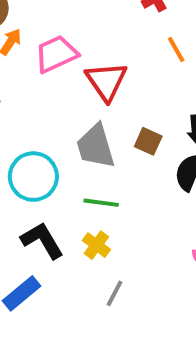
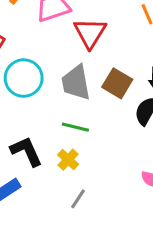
brown square: (148, 141) -> (117, 83), size x1.4
cyan circle: (33, 177) -> (24, 78), moved

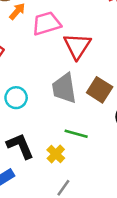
cyan circle: (24, 78) -> (16, 98), moved, size x0.7
green line: (75, 127) -> (76, 134), moved

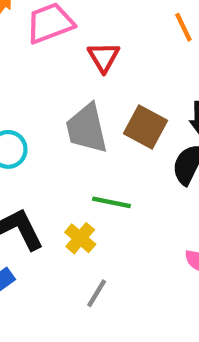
red triangle: (77, 46) -> (104, 57), size x0.7

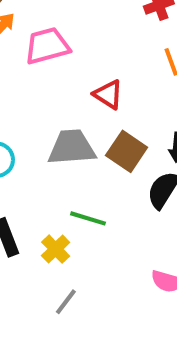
red triangle: (104, 57) -> (108, 95), moved, turned -32
gray trapezoid: (87, 128) -> (72, 147), turned 93

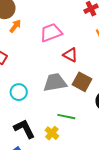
pink trapezoid: (47, 46) -> (51, 33), moved

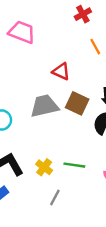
pink trapezoid: (51, 33) -> (22, 32), moved, turned 45
green line: (66, 117) -> (74, 165), moved

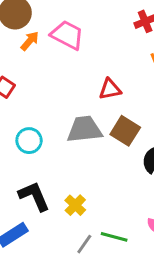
red triangle: (61, 71) -> (110, 89), turned -42
green line: (74, 165) -> (114, 237), moved

